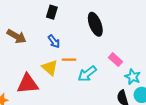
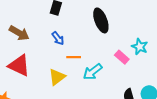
yellow triangle: (50, 68) -> (57, 77), moved, turned 42
cyan star: (133, 77) -> (140, 47), moved
red triangle: (28, 84) -> (19, 65), moved, turned 30

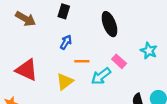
brown arrow: (19, 33) -> (26, 19), moved
blue arrow: (58, 38) -> (66, 42), turned -112
pink rectangle: (122, 57) -> (119, 61), moved

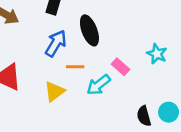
black ellipse: (109, 24) -> (89, 30), moved
blue arrow: (66, 42) -> (56, 43), size x1.5

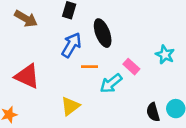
yellow triangle: (54, 91) -> (70, 106), moved

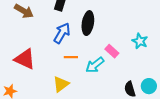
black ellipse: (103, 33) -> (88, 23), turned 30
orange line: (89, 67) -> (71, 57), moved

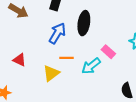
red triangle: (25, 59) -> (19, 60), size x0.6
yellow triangle: (61, 84) -> (51, 73), moved

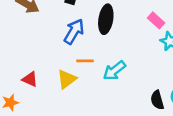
pink rectangle: (108, 52) -> (156, 20), moved
red triangle: (19, 60) -> (30, 79), moved

